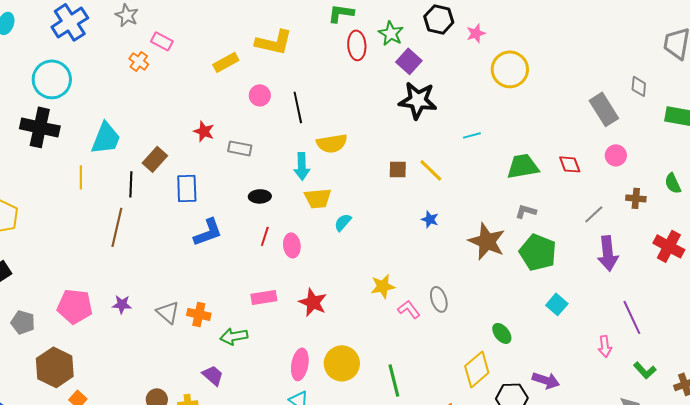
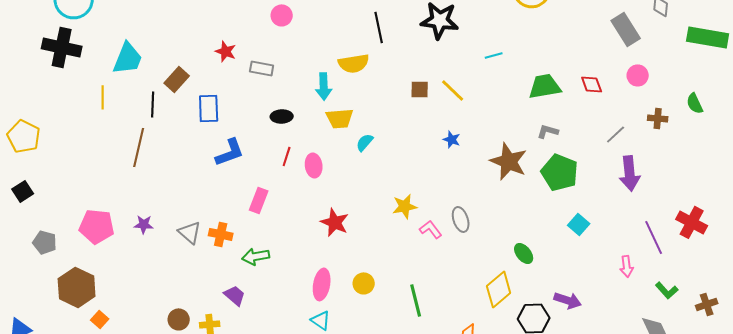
black line: (298, 107) -> (379, 27), moved
red cross: (669, 246) -> (692, 222), moved
pink rectangle: (264, 297) -> (259, 200), moved, turned -60
yellow circle: (342, 363) -> (364, 283), size x0.6

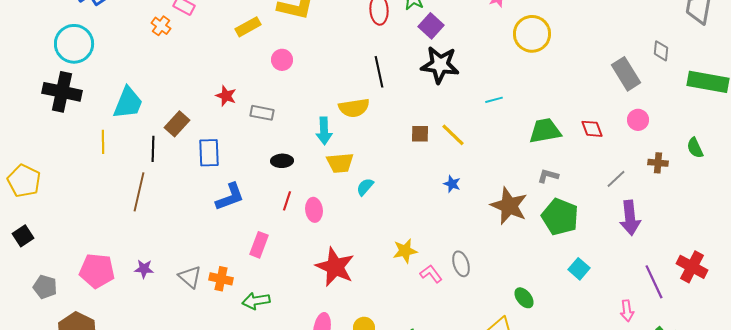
red star: (335, 222) -> (335, 267), size x1.4

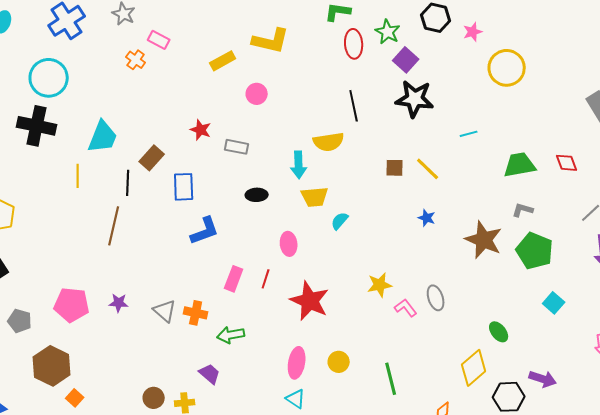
red line: (287, 201) -> (266, 279), moved

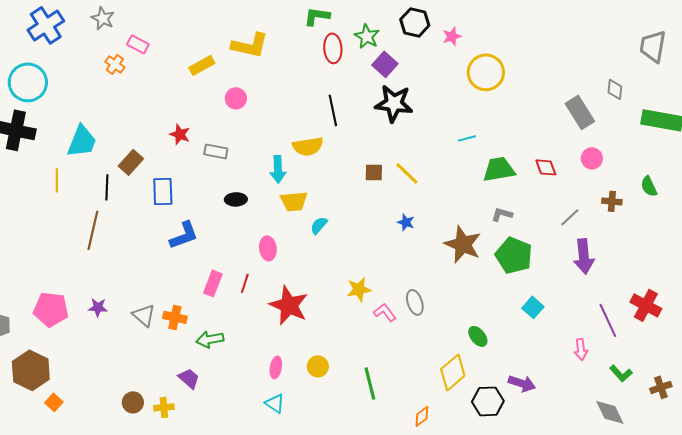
cyan line: (469, 134) -> (467, 138), moved
pink ellipse: (297, 363) -> (276, 367), size x0.7

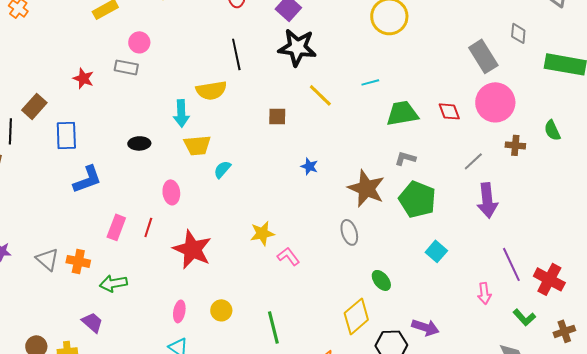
gray rectangle: (216, 151) -> (126, 67), moved
pink circle: (592, 158) -> (495, 102), size x1.8
yellow line: (407, 173) -> (320, 95), moved
gray ellipse: (415, 302) -> (349, 232), moved
red cross: (646, 305) -> (549, 279), moved

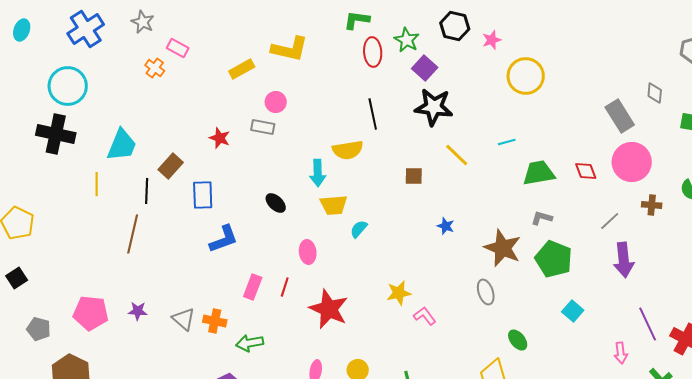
black ellipse: (139, 143) -> (276, 203), turned 45

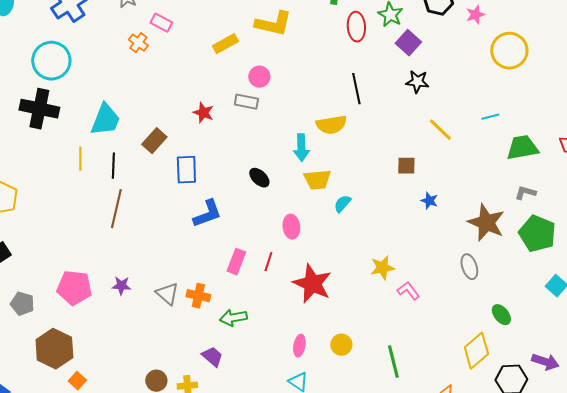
black star: (434, 107) -> (417, 82), size x0.6
brown square: (414, 176) -> (406, 166), moved
black line: (147, 191) -> (113, 166), moved

